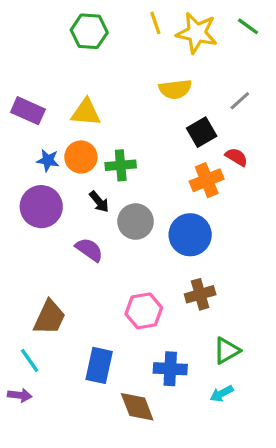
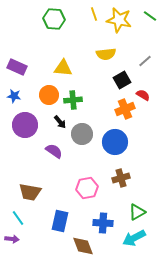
yellow triangle: (86, 112) -> (63, 68), moved
blue star: (48, 160) -> (14, 96), moved
brown trapezoid: (49, 317) -> (30, 192), turned 75
cyan arrow: (222, 394) -> (134, 238), size x1.6

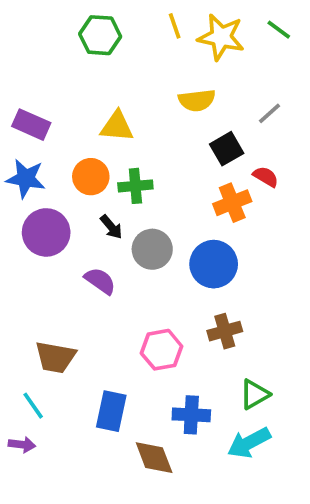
blue star: (14, 96) -> (26, 178), size x1.5

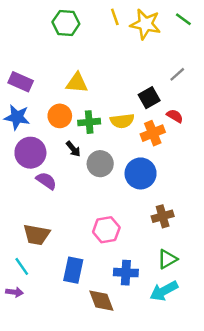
yellow semicircle: (197, 100) -> (122, 121), moved
purple semicircle: (100, 281) -> (46, 181), moved
brown cross: (225, 331) -> (163, 216), moved

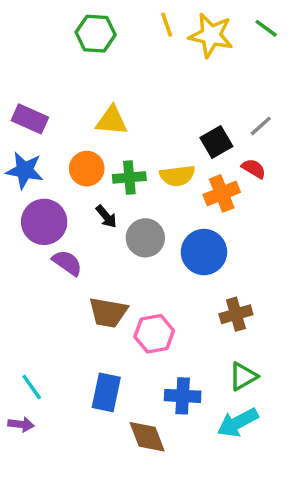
gray line: (177, 74) -> (261, 126), moved
brown trapezoid: (37, 235) -> (108, 312), moved

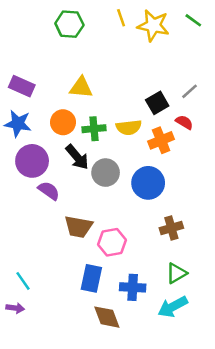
black arrow: (106, 217) -> (77, 157), size x1.5
blue rectangle: (106, 392) -> (91, 278), moved

